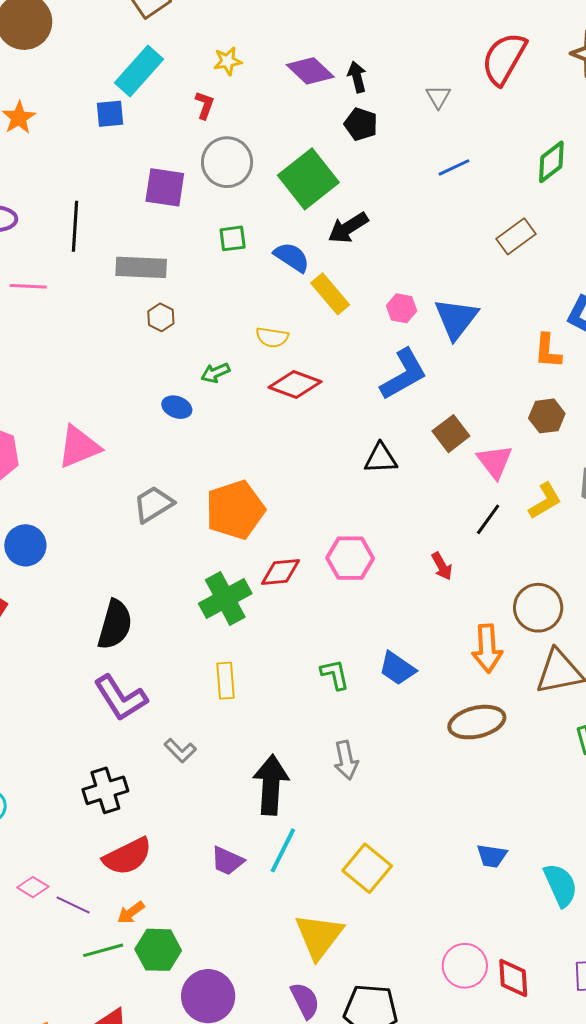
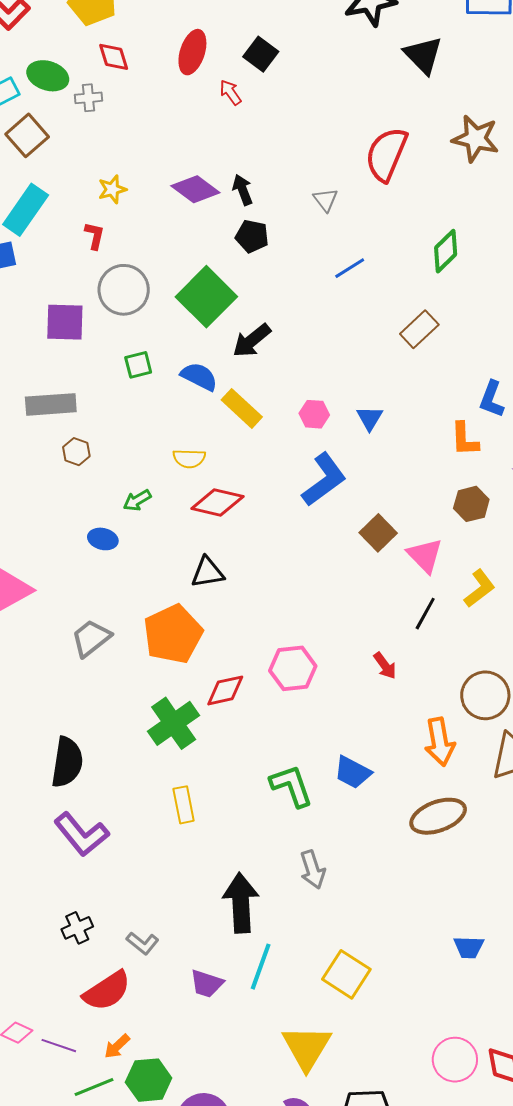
blue triangle: (456, 319) -> (370, 418), size x0.6
black triangle: (381, 458) -> (208, 572), moved
green L-shape: (335, 675) -> (291, 786), size x1.4
gray L-shape: (180, 751) -> (143, 943), moved
black cross: (105, 790) -> (77, 928), size x0.7

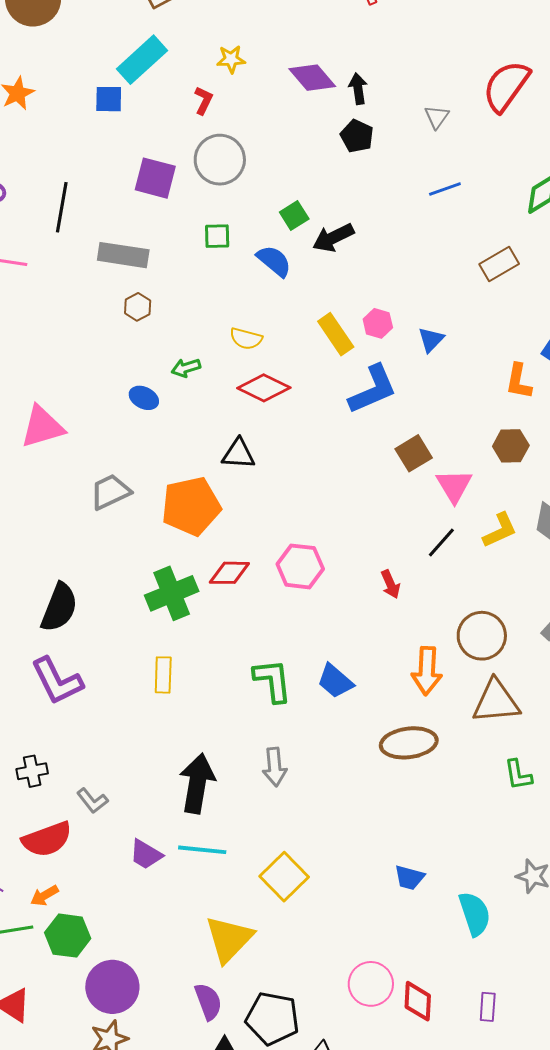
green square: (206, 297) -> (294, 215), moved, size x0.5
yellow rectangle: (242, 408) -> (336, 334), moved
cyan line: (261, 967) -> (202, 850), turned 63

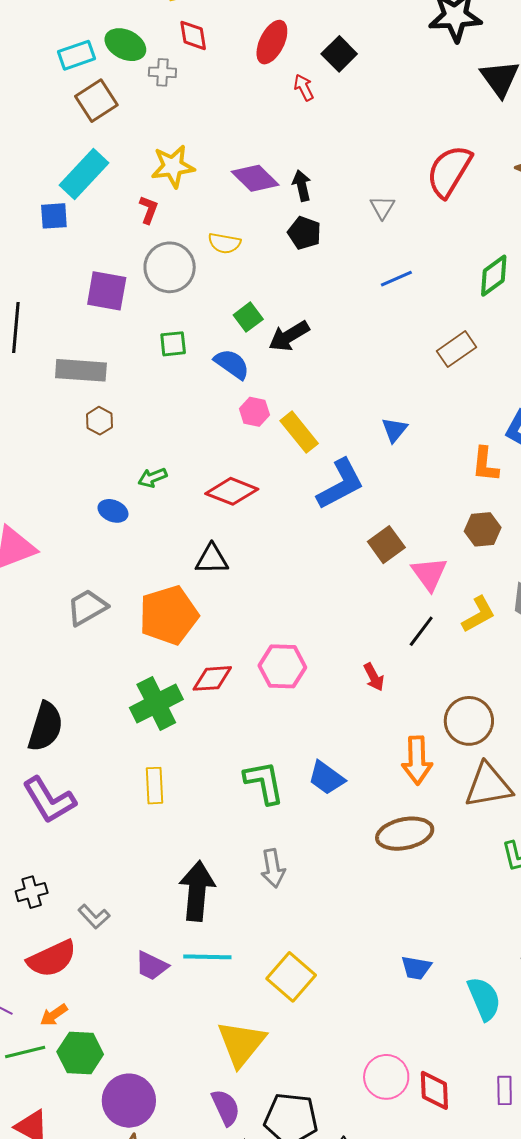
yellow star: (231, 59) -> (173, 166), size x1.5
pink hexagon: (378, 323) -> (254, 412), moved
yellow semicircle: (246, 339) -> (224, 243), moved

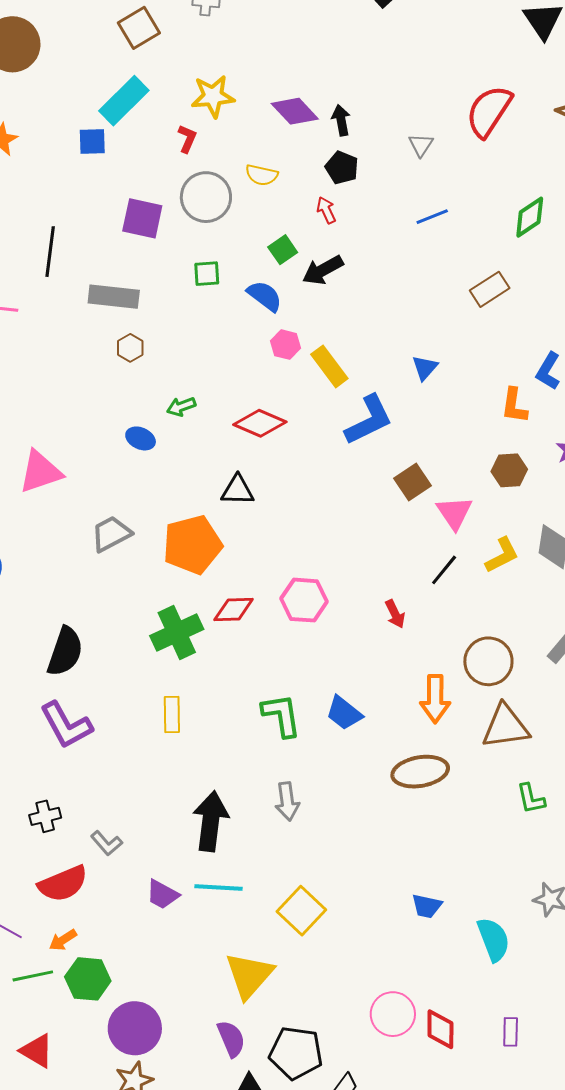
red arrow: (304, 87) -> (326, 210), moved

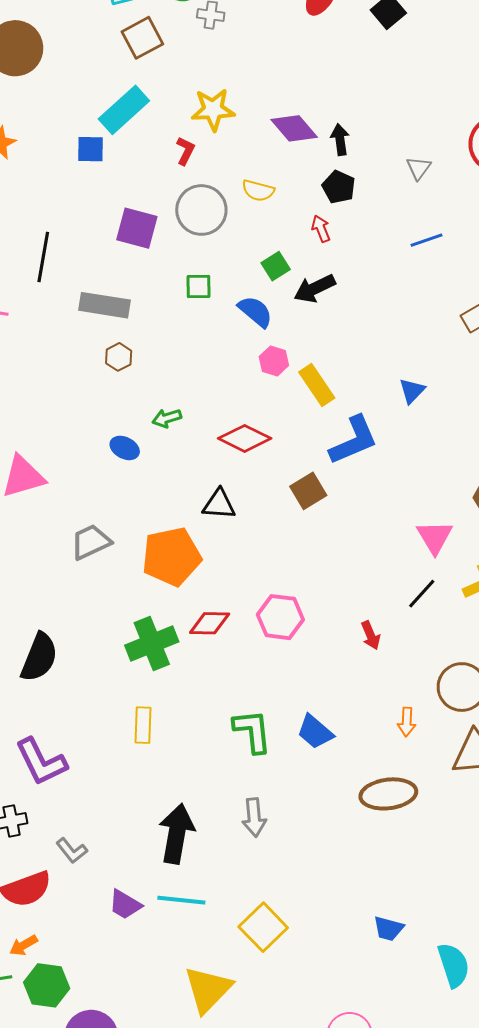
brown square: (412, 482) -> (308, 491), moved
orange arrow: (435, 699) -> (407, 722), size x0.6
purple L-shape: (66, 725) -> (41, 762), moved

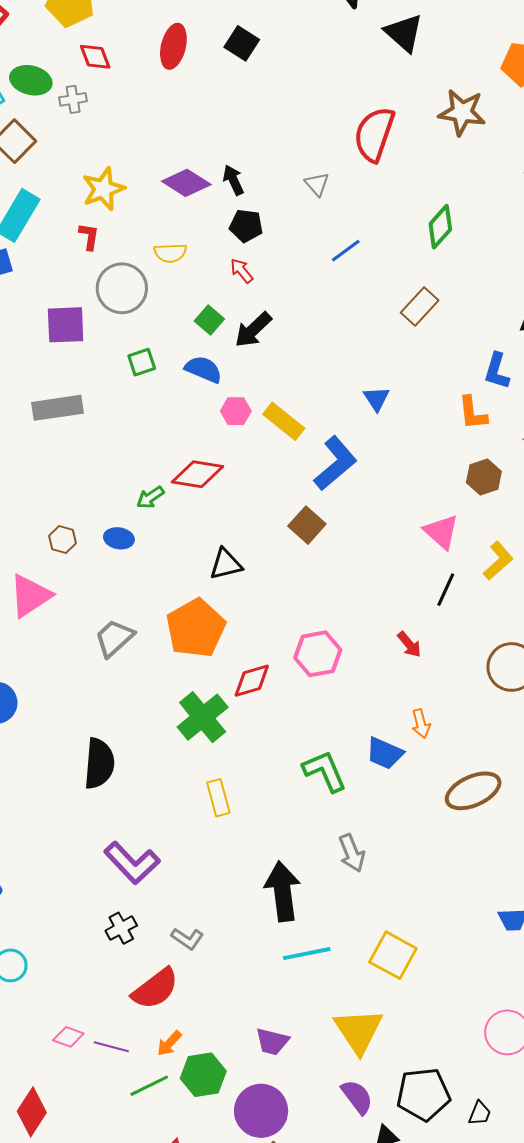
brown hexagon: (119, 357) -> (62, 539), moved
red diamond: (245, 438) -> (197, 474), moved
orange arrow: (407, 722) -> (421, 724), moved
purple trapezoid: (125, 905) -> (272, 1041), moved

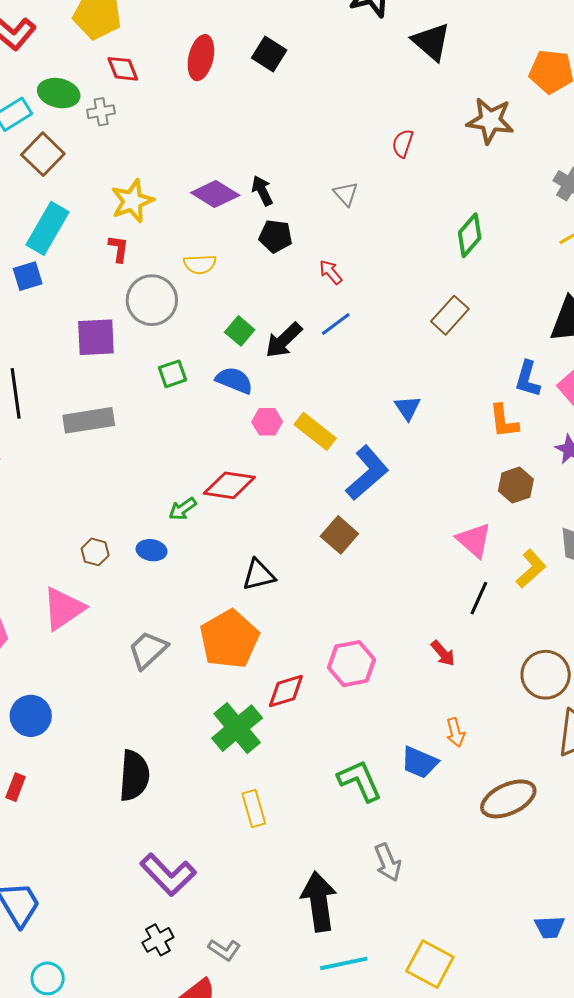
red semicircle: (374, 134) -> (403, 143), size x0.5
blue line: (346, 251) -> (336, 324), moved
red arrow: (242, 271) -> (331, 272), moved

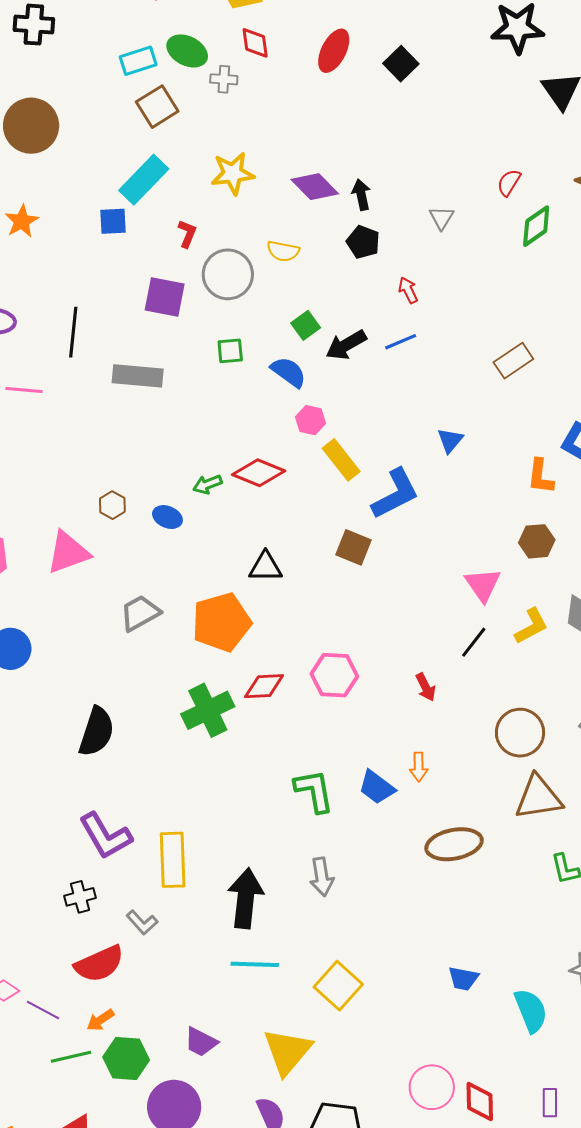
green diamond: (470, 235) -> (536, 226), moved
red L-shape: (119, 249) -> (187, 234), moved
yellow rectangle: (315, 431) -> (341, 460), moved
brown square: (339, 535) -> (354, 547), turned -33
yellow rectangle: (254, 808) -> (173, 860), moved, size x1.5

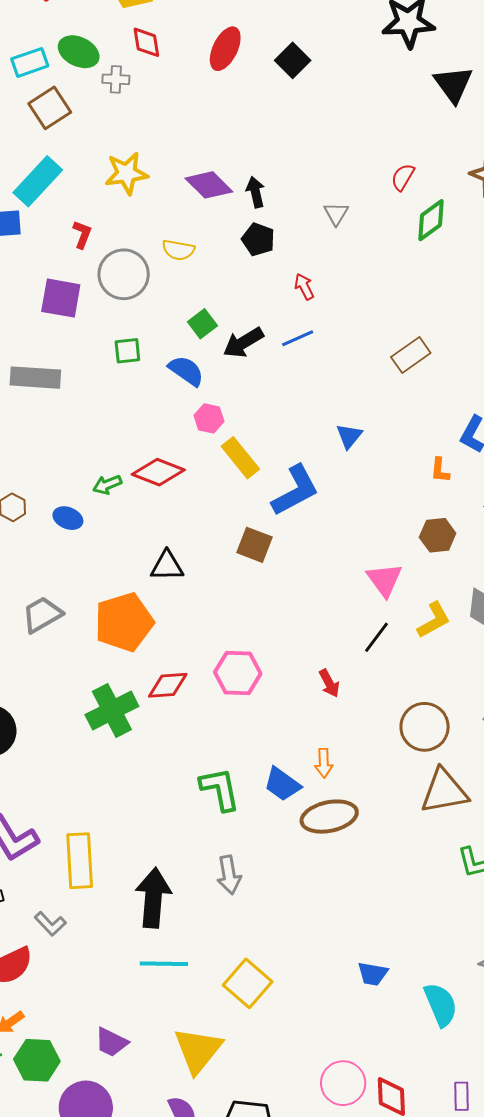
orange L-shape: (540, 476) -> (440, 470), size x0.7
brown ellipse: (454, 844) -> (329, 817), moved

